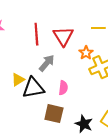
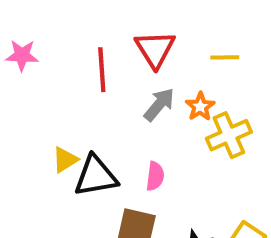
red triangle: (63, 36) -> (155, 49), moved
gray arrow: (47, 63) -> (159, 104), moved

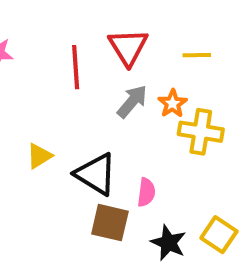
yellow cross: (229, 135) -> (201, 132), turned 33
black triangle: (96, 176) -> (96, 174), moved, turned 42
pink semicircle: (155, 176) -> (146, 192), moved

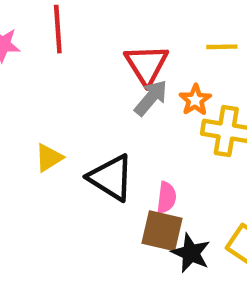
red triangle: (128, 47) -> (146, 65), moved
red line: (76, 67) -> (58, 29), moved
brown square: (110, 223) -> (162, 231), moved

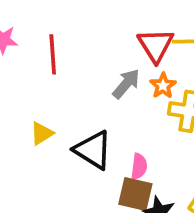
red line: (58, 29) -> (53, 54), moved
red triangle: (146, 65) -> (156, 45), moved

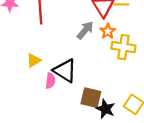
pink semicircle: (139, 166) -> (50, 81), moved

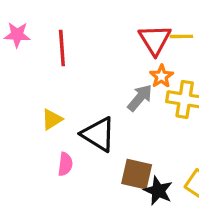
gray arrow: (85, 30) -> (140, 98), moved
pink semicircle: (50, 81) -> (65, 164), moved

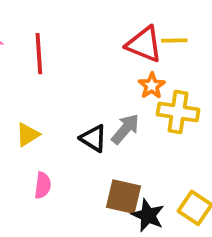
red triangle: (155, 40) -> (144, 44), turned -36
gray arrow: (140, 98) -> (125, 129), moved
black triangle: (98, 134) -> (93, 138), moved, size x0.7

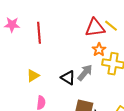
yellow line: (174, 41) -> (111, 26), turned 40
red triangle: (144, 44) -> (95, 28), turned -30

